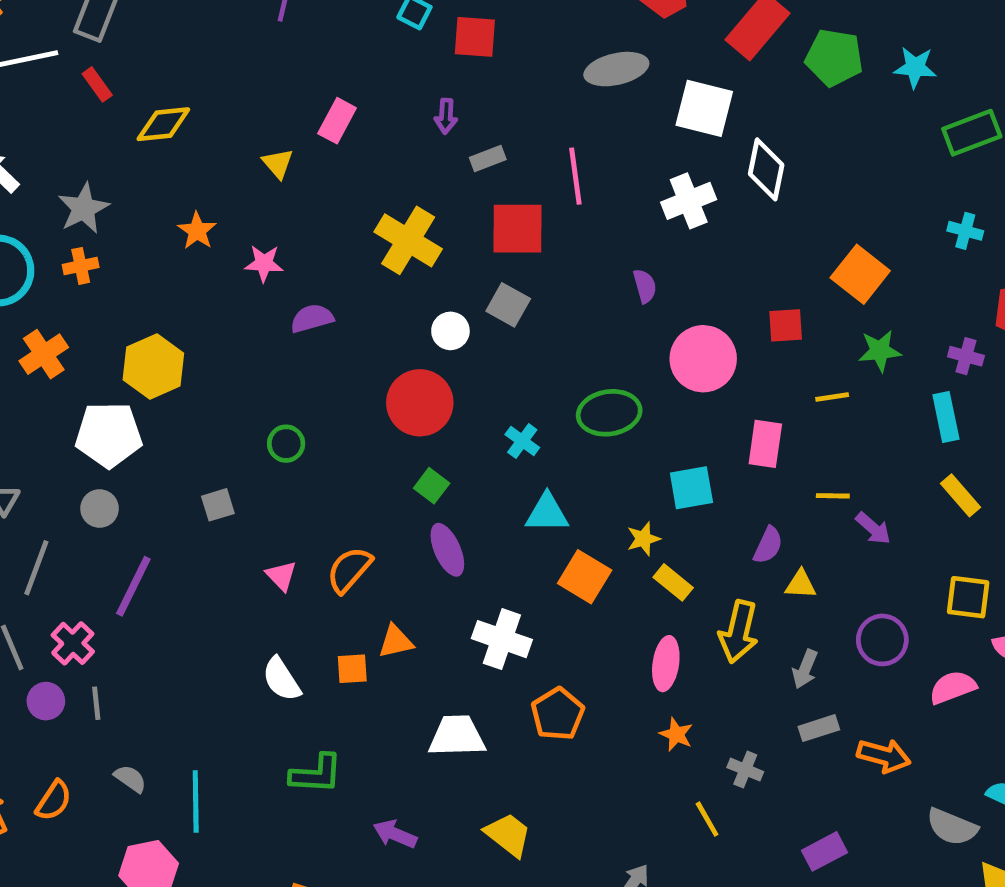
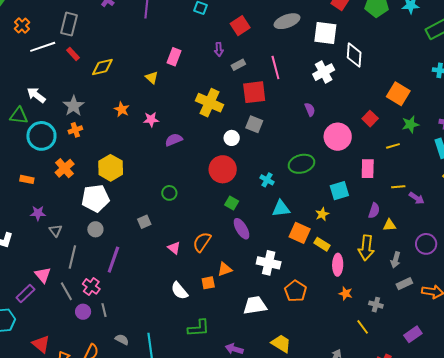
red square: (475, 37) -> (240, 26), moved, turned -30
red square: (786, 325) -> (370, 119), turned -35
yellow rectangle: (673, 582) -> (322, 244), moved

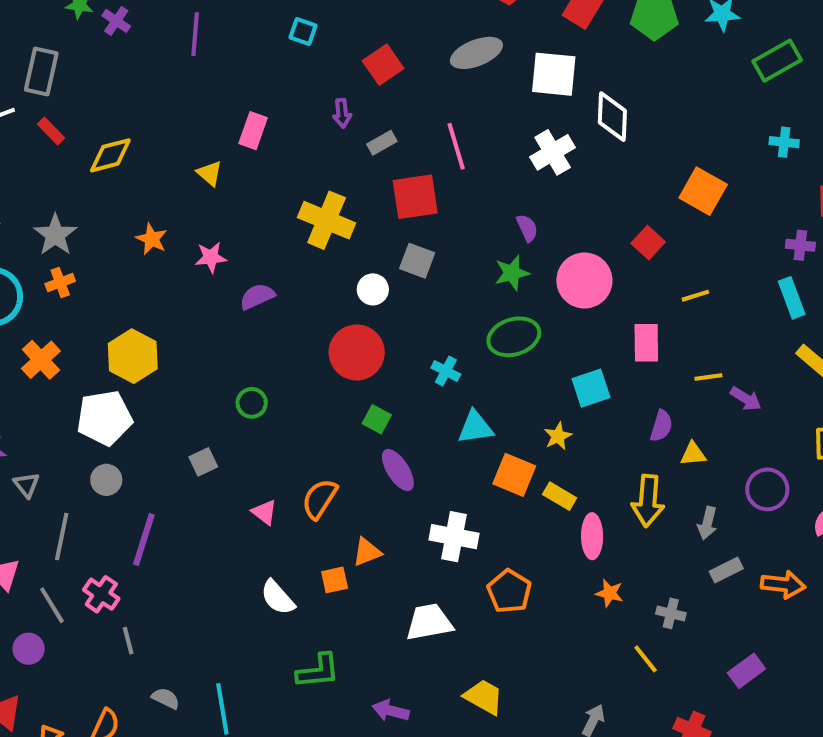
green star: (410, 124) -> (512, 273), moved
purple circle: (83, 312) -> (29, 649), moved

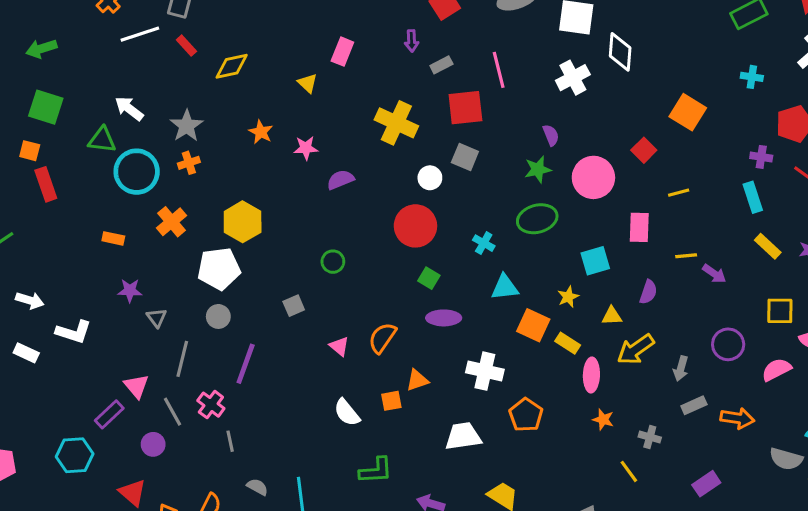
yellow triangle: (693, 454) -> (612, 316), moved
purple ellipse: (398, 470) -> (444, 318), turned -60
yellow arrow: (648, 501) -> (636, 349), turned 48

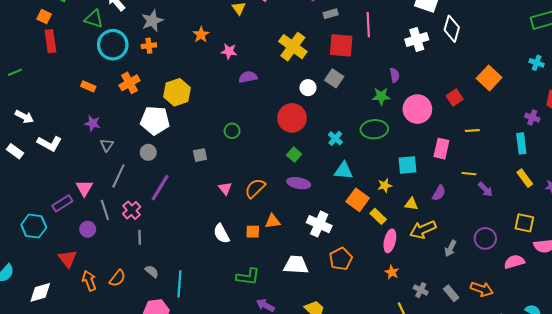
gray rectangle: (694, 405) -> (451, 293), moved, turned 63
green L-shape: (376, 471) -> (248, 277), moved

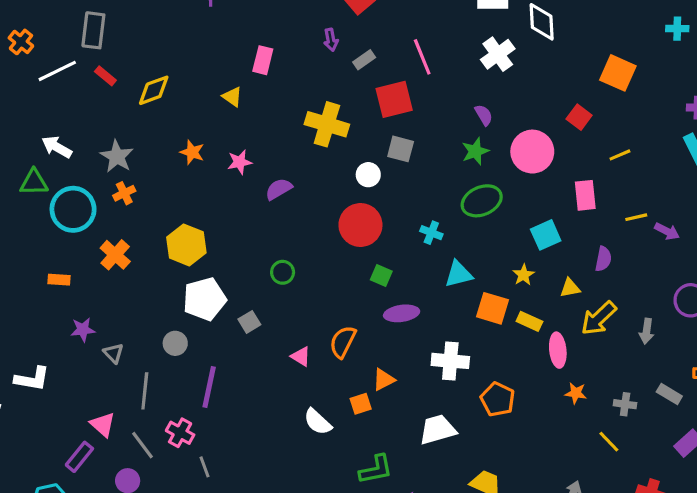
white pentagon: (155, 120) -> (205, 299), moved

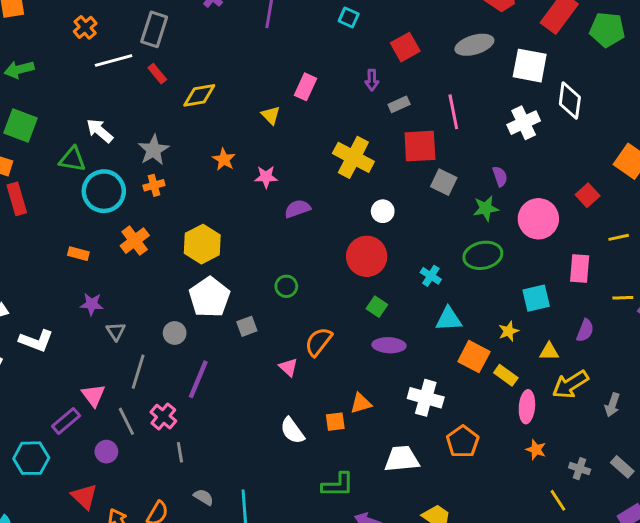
gray square: (401, 149) -> (444, 182), moved
white pentagon: (205, 299) -> (210, 297), turned -30
orange semicircle: (343, 342) -> (319, 342), moved

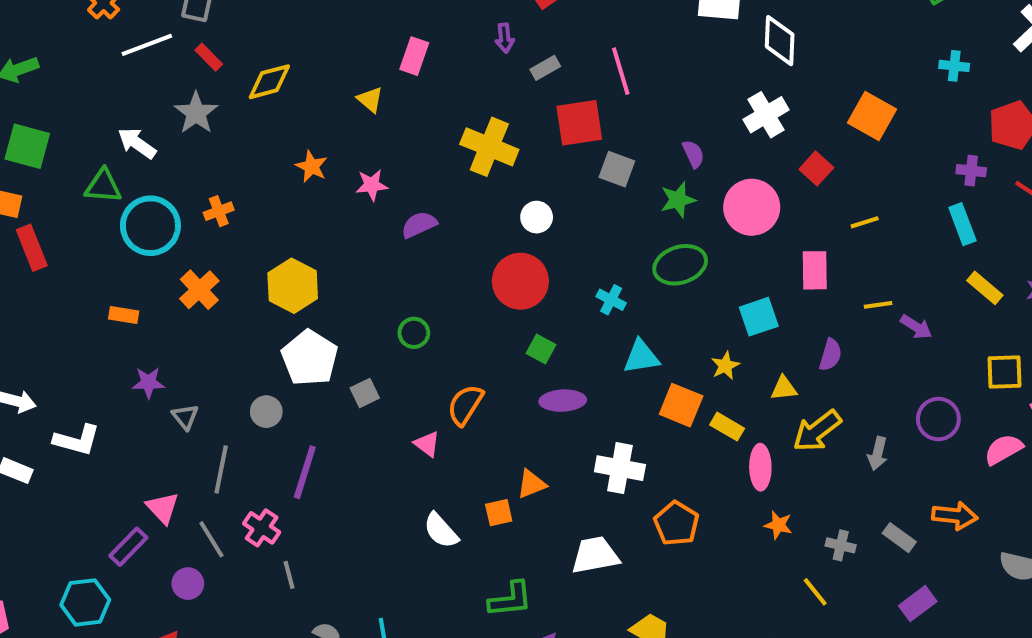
white cross: (524, 123) -> (766, 115), moved
gray star: (154, 150) -> (196, 113), moved

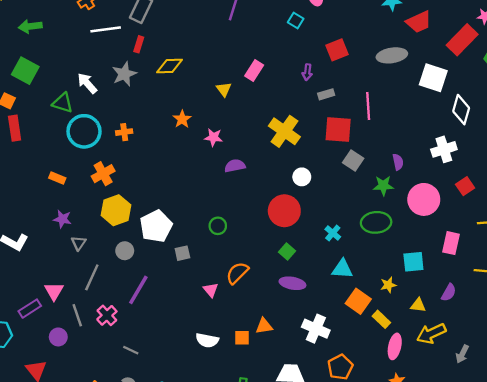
red rectangle: (209, 57) -> (139, 44), turned 49
yellow hexagon: (293, 286) -> (116, 210), moved
white semicircle: (441, 531) -> (207, 340), turned -50
gray line: (289, 575) -> (131, 350), moved, turned -63

